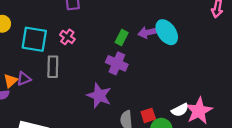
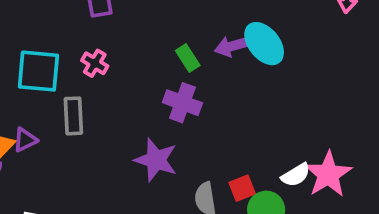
green rectangle: (122, 38) -> (188, 58), turned -56

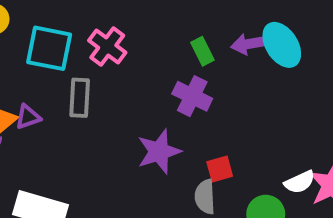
pink cross: (95, 63) -> (107, 46), size x1.4
purple star: (156, 160) -> (159, 152), turned 30
red square: (242, 188) -> (220, 169), moved

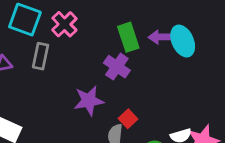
green rectangle: (202, 51) -> (128, 37), size x1.5
red square: (220, 169) -> (128, 119), turned -36

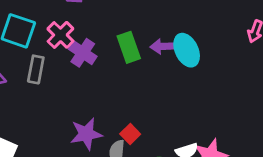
purple cross: (117, 67) -> (83, 53), moved
purple star: (89, 101) -> (86, 134), moved

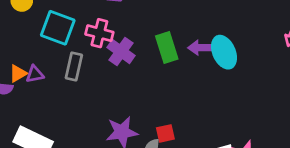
pink cross: (60, 35) -> (99, 33), turned -32
red square: (130, 134) -> (165, 133), turned 30

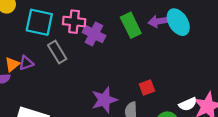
gray rectangle: (74, 67) -> (57, 52), turned -35
red square: (165, 133) -> (147, 87), moved

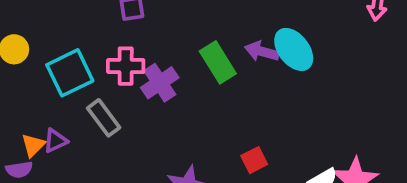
purple arrow: (159, 21) -> (262, 51), turned 30
cyan square: (39, 22) -> (70, 73), turned -32
purple cross: (94, 34) -> (160, 83), turned 35

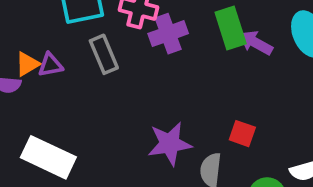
purple arrow: (262, 51) -> (256, 43), moved
red square: (254, 160) -> (242, 134), turned 32

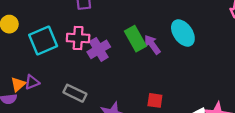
purple arrow: (256, 43) -> (152, 45), turned 36
gray rectangle: (104, 54) -> (75, 93), moved, turned -30

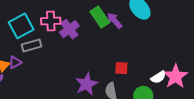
gray rectangle: (75, 93) -> (31, 46), moved, turned -36

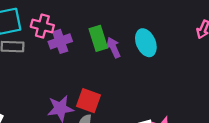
red square: (121, 68) -> (88, 101), moved, size x1.5

